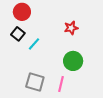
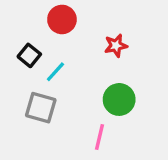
red circle: (22, 12) -> (62, 19), moved
gray square: (35, 82) -> (41, 108), moved

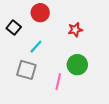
black square: (29, 55) -> (14, 28), moved
pink line: (100, 137) -> (58, 82), moved

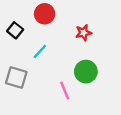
gray square: (26, 70) -> (16, 77), moved
pink line: (58, 82) -> (65, 90), turned -35

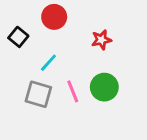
gray square: (16, 77) -> (38, 94), moved
pink line: (65, 90) -> (73, 91), moved

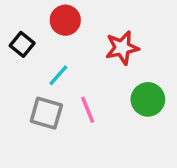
red star: (101, 40) -> (122, 48), size x1.4
green circle: (104, 87) -> (148, 99), moved

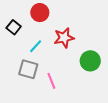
red star: (122, 48) -> (64, 38), moved
pink line: (88, 110) -> (51, 81), moved

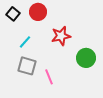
black square: (14, 27) -> (13, 14), moved
cyan line: (36, 46) -> (25, 42), moved

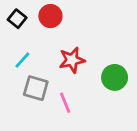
red star: (61, 36) -> (72, 60), moved
cyan line: (25, 42) -> (22, 60), moved

